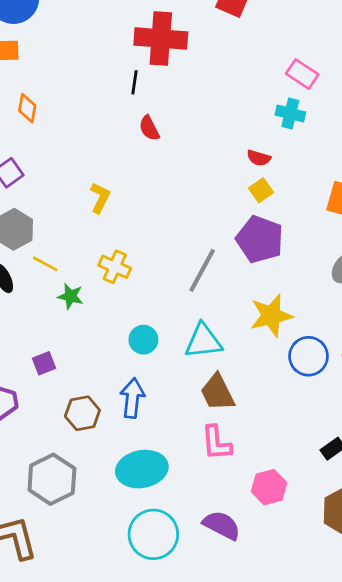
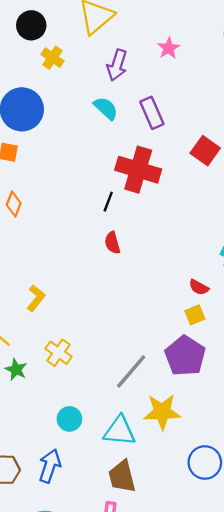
yellow L-shape: (100, 198) -> (36, 298), moved
yellow star: (271, 316) -> (162, 412), moved

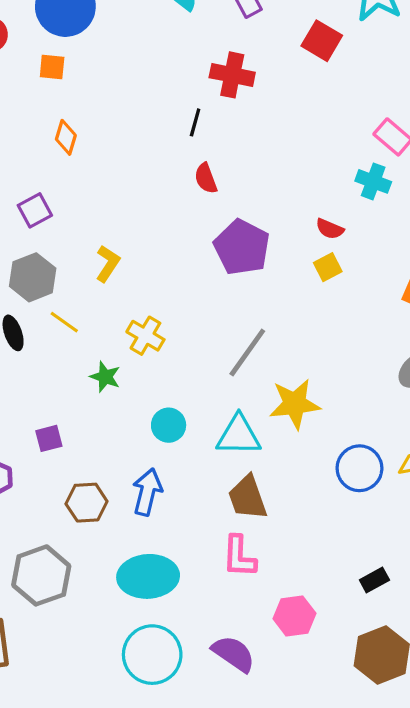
red cross: (138, 170) -> (232, 75), size x0.7
purple pentagon: (185, 356) -> (242, 247), moved
green star: (16, 370) -> (105, 377), moved

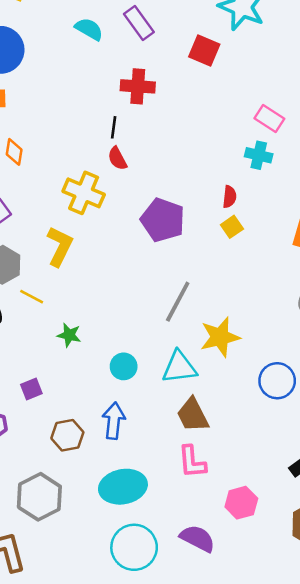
red semicircle: (206, 178) -> (117, 158), moved
red semicircle: (330, 229) -> (230, 197), turned -100
yellow L-shape: (108, 264) -> (60, 246), size x1.4
yellow cross: (145, 336) -> (84, 193), moved, size x1.4

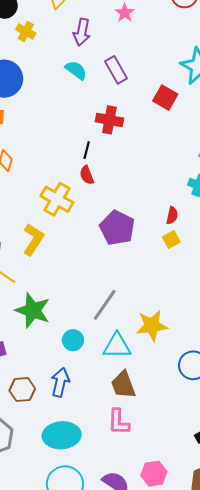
gray line: (178, 302) -> (105, 305), moved
green star: (69, 335) -> (33, 310), size x1.8
pink hexagon: (241, 503) -> (154, 474), moved

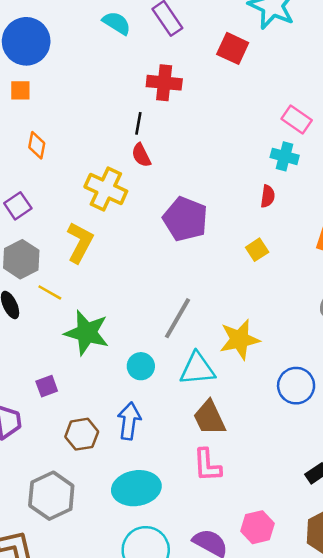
red semicircle: (172, 215) -> (268, 196), moved
yellow square: (171, 239) -> (257, 250), moved

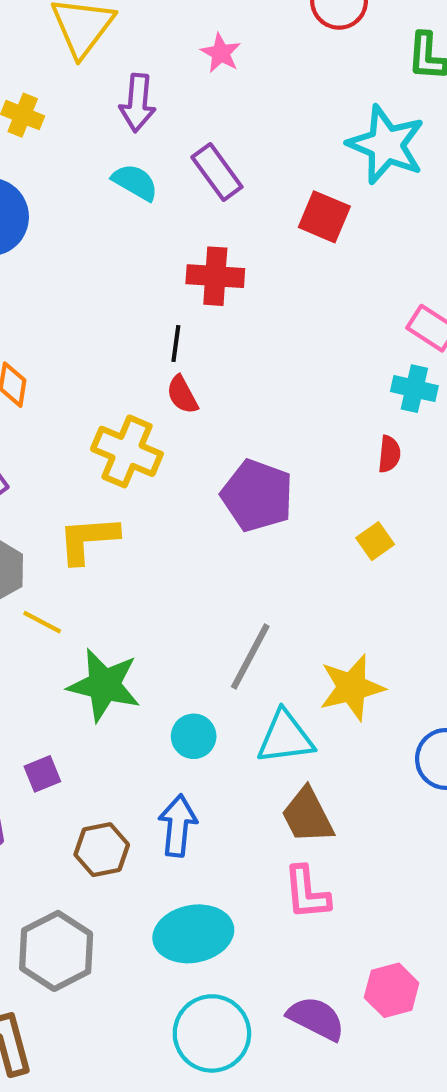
yellow L-shape: (80, 242) -> (88, 539), turned -120

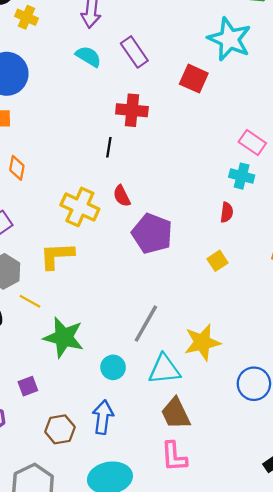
red semicircle: (182, 395) -> (122, 196), moved

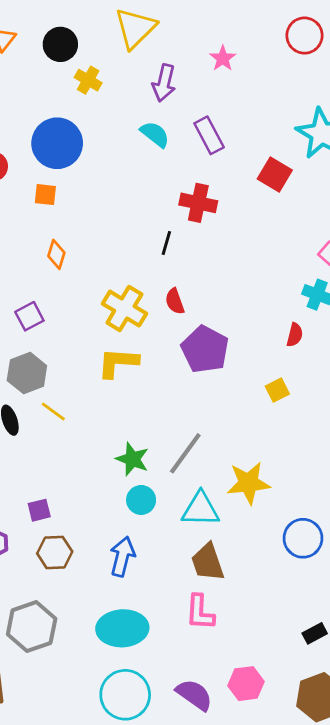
yellow L-shape: (57, 256) -> (118, 363), moved
green star: (64, 337) -> (132, 459), moved, size x0.7
brown hexagon: (60, 429) -> (55, 552), moved

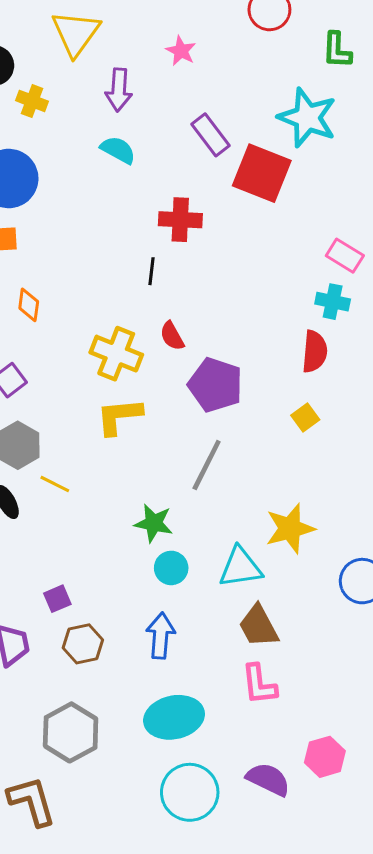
purple rectangle: (209, 135) -> (210, 135), moved
red square: (275, 175) -> (262, 173), size x1.5
red semicircle: (295, 335) -> (315, 351), size x1.5
gray line: (185, 453) -> (207, 465), moved

